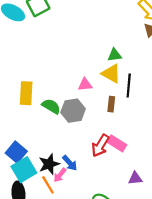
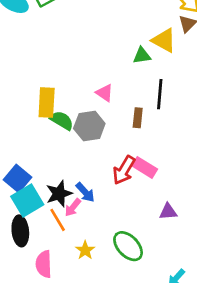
yellow triangle: (111, 74) -> (164, 40), moved
pink triangle: (85, 84) -> (105, 93), turned 40
yellow rectangle: (26, 93) -> (47, 103), moved

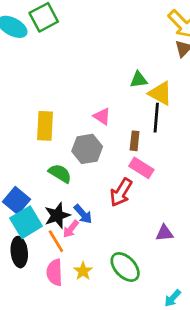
yellow triangle: (164, 40) -> (160, 93), moved
green semicircle: (62, 120) -> (60, 173), moved
pink rectangle: (145, 167) -> (141, 168), moved
pink semicircle: (44, 264) -> (55, 272), moved

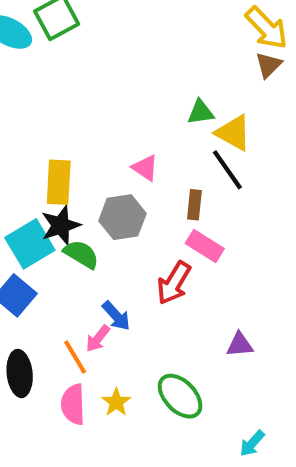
black line: (156, 118) -> (227, 170), turned -40
black star: (57, 215) -> (61, 225), moved
cyan square: (26, 222) -> (30, 244), moved

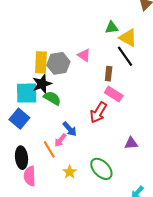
gray hexagon: (122, 217) -> (58, 63), moved
cyan square: (30, 244) -> (27, 93), turned 30
pink semicircle: (73, 404) -> (30, 176), moved

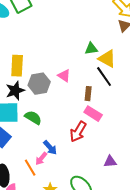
yellow rectangle: (41, 62) -> (17, 66), moved
black star: (42, 84) -> (15, 91), moved

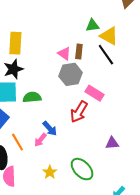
gray hexagon: (39, 84) -> (71, 74), moved
brown rectangle: (88, 94) -> (79, 51), moved
green semicircle: (33, 118) -> (32, 97), turned -36
orange line: (30, 168) -> (17, 142), moved

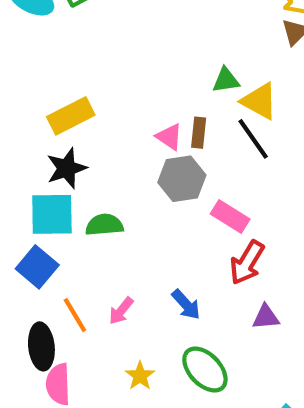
yellow rectangle: (15, 43) -> (71, 116), turned 60
red arrow: (79, 112) -> (247, 263), moved
blue arrow: (50, 128) -> (186, 305), moved

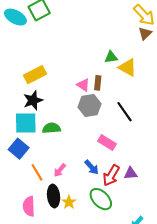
black line: (253, 139) -> (124, 112), moved
pink rectangle: (230, 216) -> (107, 143), moved
red arrow: (247, 263) -> (111, 175), moved
black ellipse: (41, 346) -> (54, 196), moved

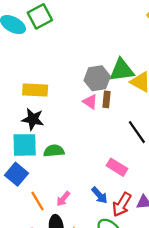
green triangle: (111, 57) -> (122, 70), size x1.6
yellow rectangle: (35, 75) -> (35, 90), turned 30
black star: (33, 100) -> (33, 119), turned 30
gray hexagon: (90, 105) -> (97, 78), moved

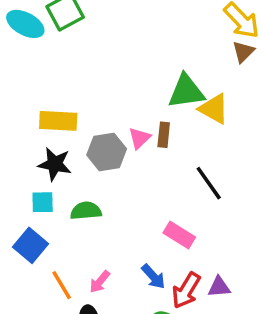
gray hexagon: (97, 78) -> (107, 152), moved
pink triangle: (90, 102) -> (139, 138), turned 42
cyan square: (25, 145) -> (43, 202), size x0.6

